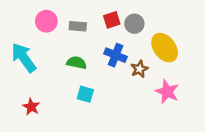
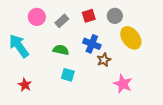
gray circle: (134, 24) -> (115, 16), moved
gray rectangle: (78, 26) -> (62, 21), turned -48
brown star: (139, 69) -> (104, 60), moved
pink star: (167, 92) -> (123, 84), moved

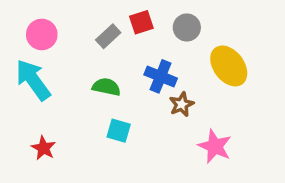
red square: (89, 16) -> (141, 22), moved
gray circle: (115, 16) -> (187, 27), moved
pink circle: (37, 17) -> (42, 34), moved

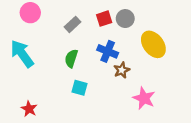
red square: (141, 22) -> (104, 19), moved
pink circle: (42, 34) -> (30, 13), moved
green semicircle: (106, 87) -> (71, 58), turned -84
red star: (43, 148) -> (29, 109), moved

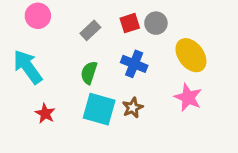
brown star: (122, 70) -> (133, 108), moved
cyan square: (79, 88) -> (99, 109), size x1.6
pink star: (144, 98) -> (188, 97), moved
red star: (29, 109) -> (45, 113), moved

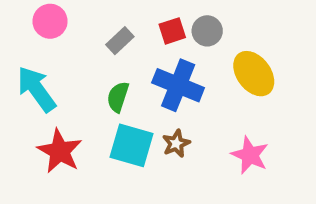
blue cross: (134, 64) -> (178, 85), size x1.4
pink star: (188, 97) -> (250, 155), moved
red star: (45, 113) -> (60, 151), size x1.6

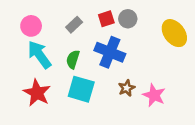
pink circle: (50, 21) -> (31, 26), moved
yellow ellipse: (254, 74) -> (174, 33), moved
cyan arrow: (36, 89) -> (39, 55), moved
brown star: (176, 143) -> (127, 88), moved

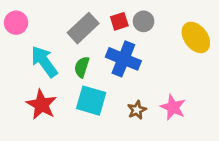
gray rectangle: (74, 25) -> (83, 28), size x1.6
pink circle: (31, 26) -> (16, 23), moved
brown star: (127, 88) -> (137, 110), moved

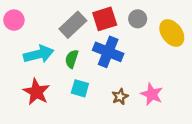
red square: (119, 21) -> (105, 19), size x1.5
gray circle: (144, 21) -> (138, 19), moved
cyan arrow: (44, 62) -> (39, 54), turned 112
cyan square: (91, 101) -> (80, 88), size x0.7

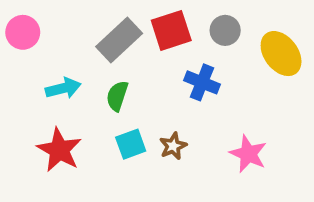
blue cross: (108, 52) -> (202, 82), moved, size x0.7
cyan arrow: (39, 54) -> (63, 88), size x0.7
cyan square: (80, 88) -> (131, 144), turned -36
brown star: (120, 97) -> (173, 146), moved

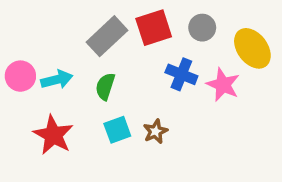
pink circle: (23, 32) -> (20, 76), moved
pink star: (248, 154) -> (223, 85), moved

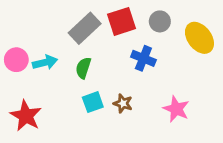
pink star: (223, 85) -> (176, 109), moved
brown star: (155, 131) -> (123, 103), turned -30
red star: (53, 135) -> (26, 116), moved

